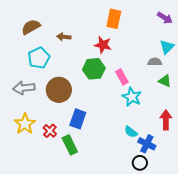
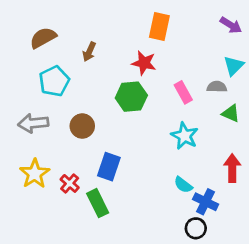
brown arrow: (64, 37) -> (89, 52), turned -72
pink rectangle: (122, 77) -> (183, 92), moved
brown circle: (59, 90) -> (82, 126), size x0.7

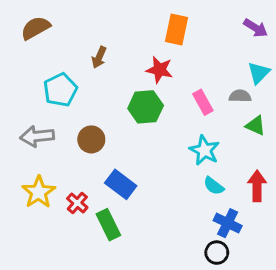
brown semicircle: (43, 38) -> (36, 28), moved
blue rectangle: (109, 167) -> (121, 184), turned -72
cyan semicircle: (183, 185) -> (214, 186), moved

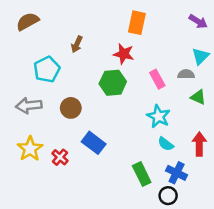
green rectangle: (108, 225) -> (142, 174), moved

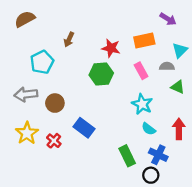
purple arrow: (198, 21) -> (168, 19), moved
orange rectangle: (137, 23) -> (144, 41), moved, turned 66
brown circle: (71, 108) -> (55, 103), moved

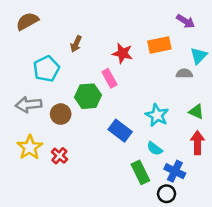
pink rectangle: (141, 71) -> (109, 78), moved
green hexagon: (101, 74) -> (88, 96), moved
green triangle: (178, 87) -> (196, 112), moved
blue rectangle: (84, 128) -> (120, 131), moved
cyan semicircle: (149, 129) -> (155, 149), moved

